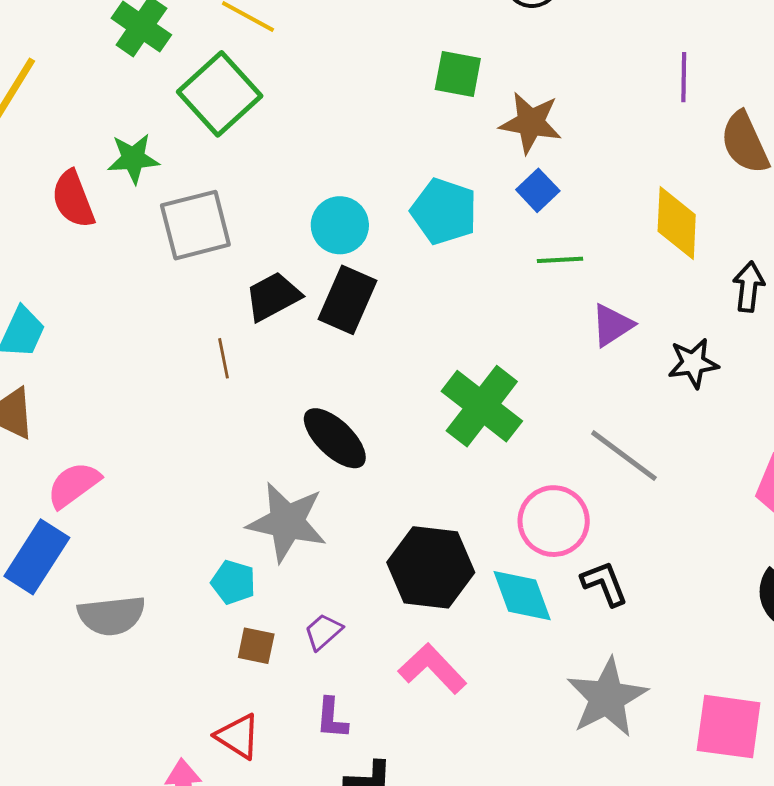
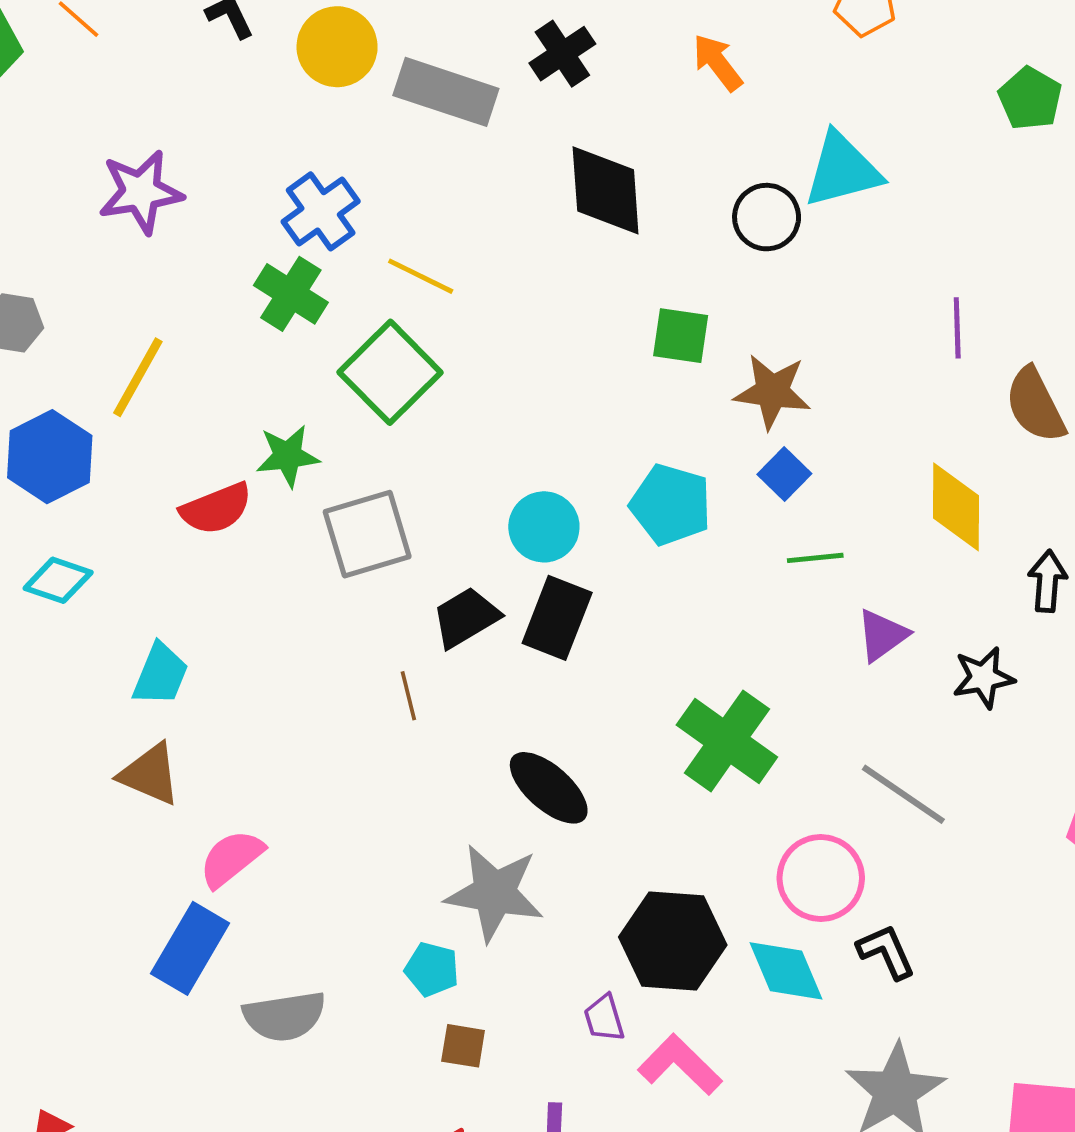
red semicircle: (73, 199) -> (216, 509), turned -88
purple trapezoid: (323, 632) -> (604, 1018), moved, turned -63

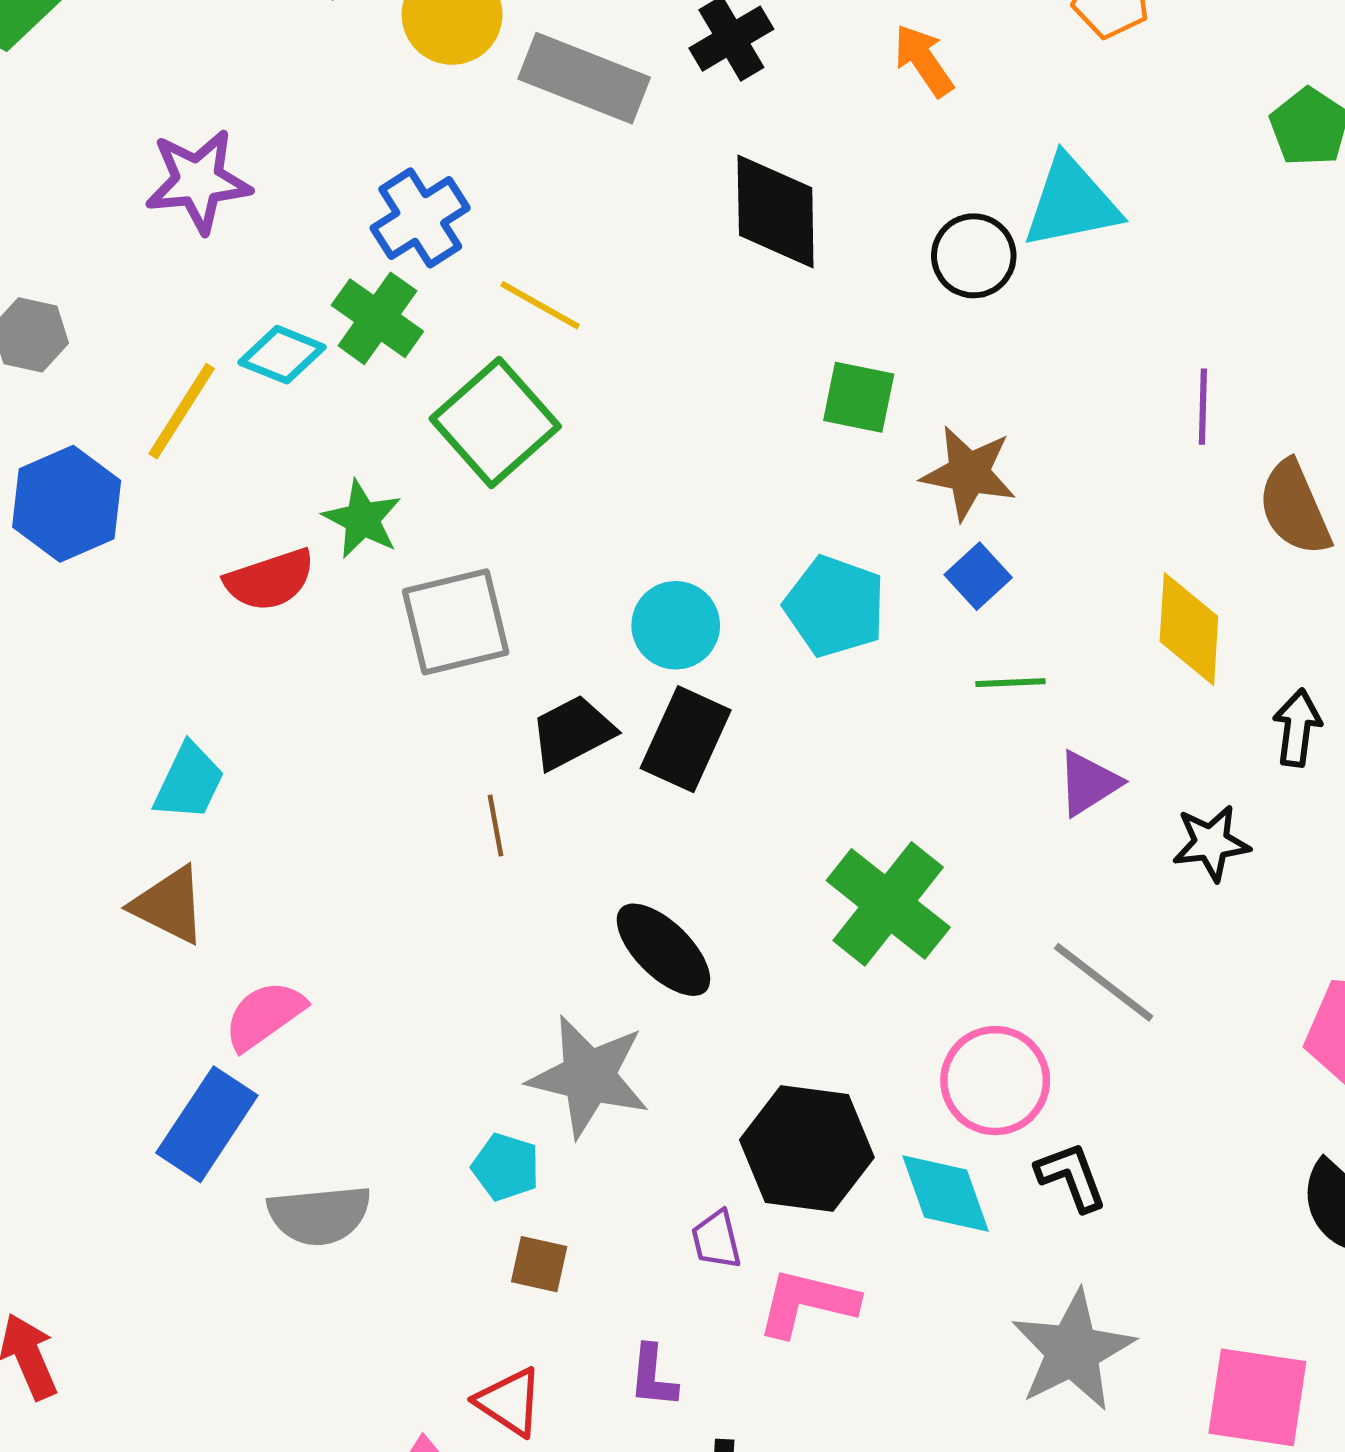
green star: (288, 456) -> (362, 519), turned 30
cyan diamond: (58, 580) -> (282, 355), moved
pink L-shape: (680, 1065) -> (807, 1303), turned -34

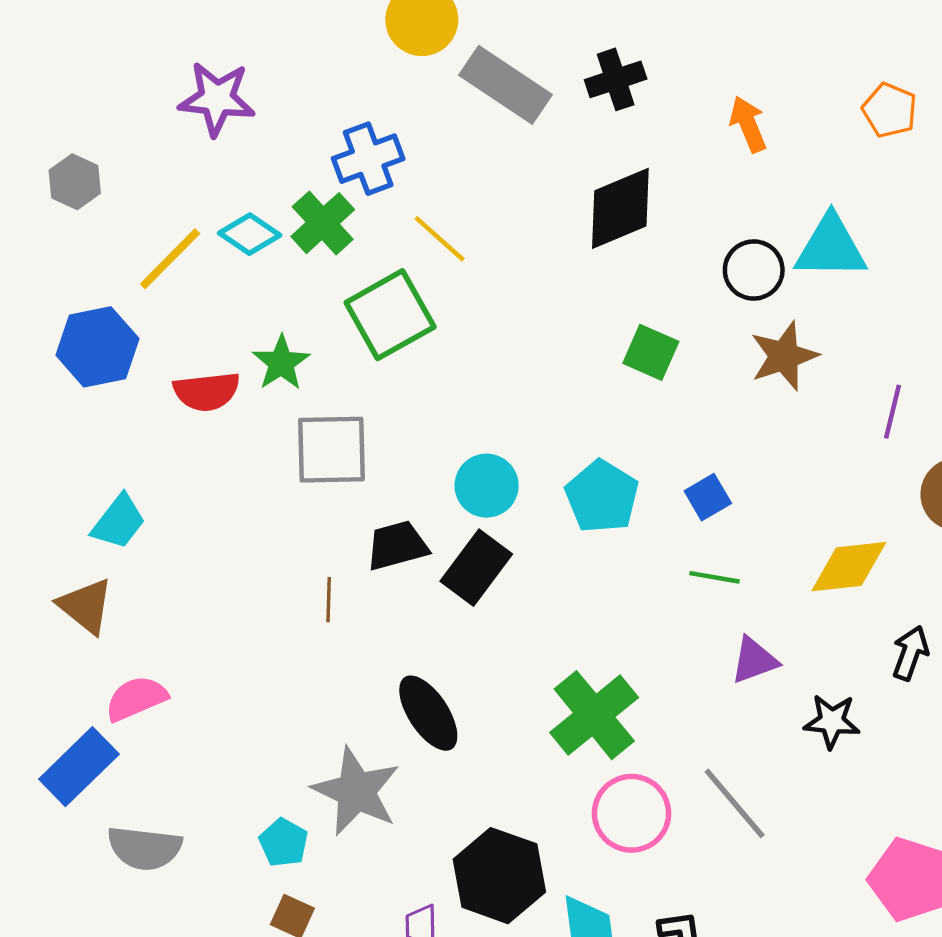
black diamond: (776, 211) -> (620, 208), turned 56
brown star: (969, 473) -> (784, 356), moved, turned 30
blue hexagon: (67, 504) -> (97, 347), moved
yellow diamond: (1189, 629) -> (849, 567), turned 68
pink circle: (995, 1081) -> (632, 813), moved

